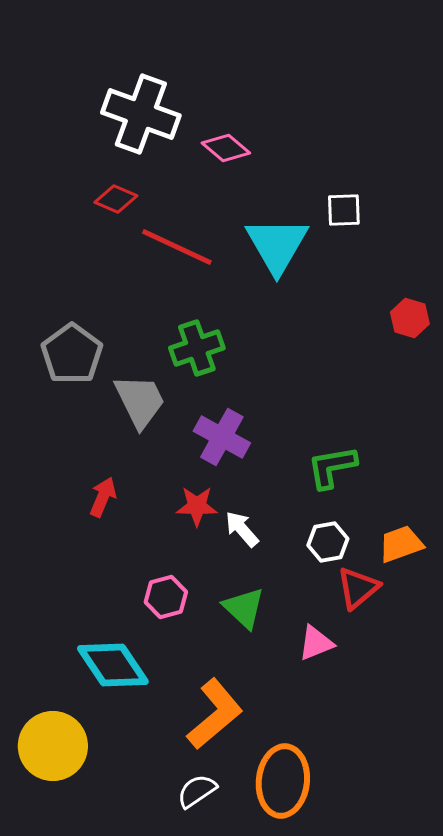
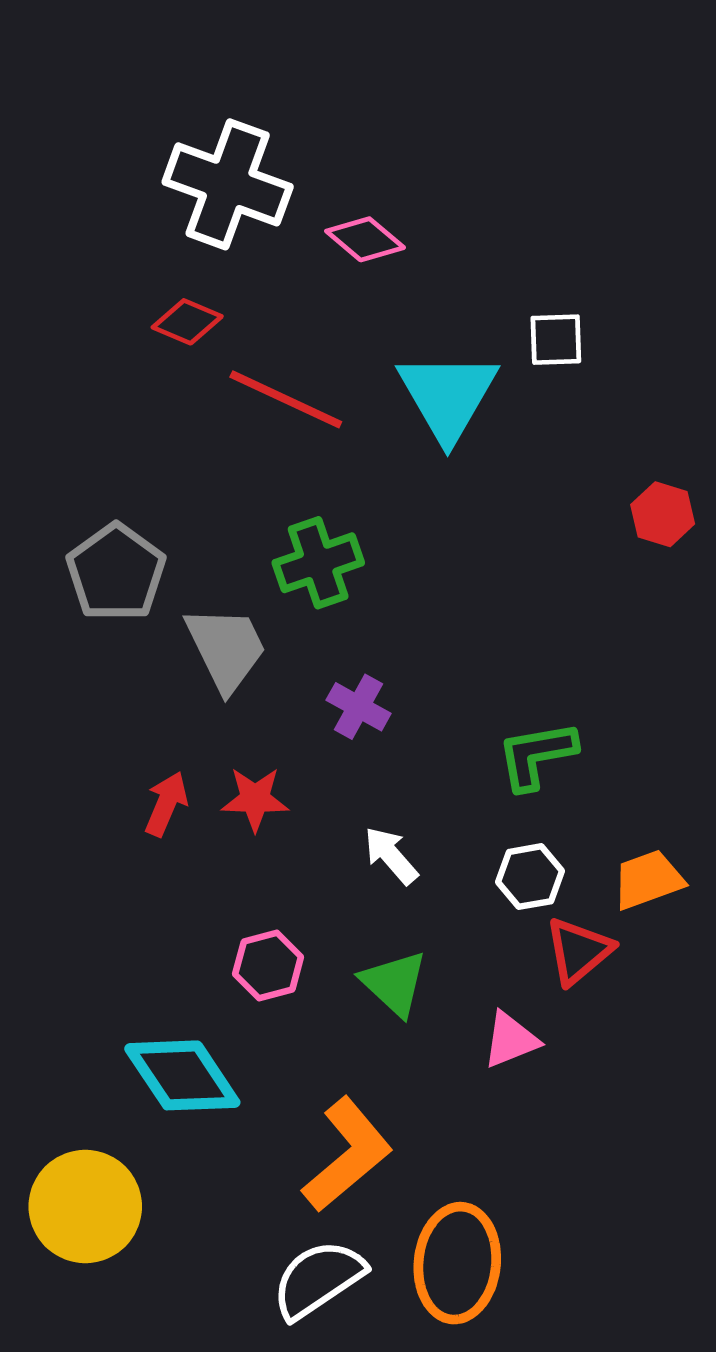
purple cross: (222, 437) -> (359, 707), size x0.7
red star: (197, 506) -> (255, 799), moved
white semicircle: (197, 791) -> (318, 1279), size x1.5

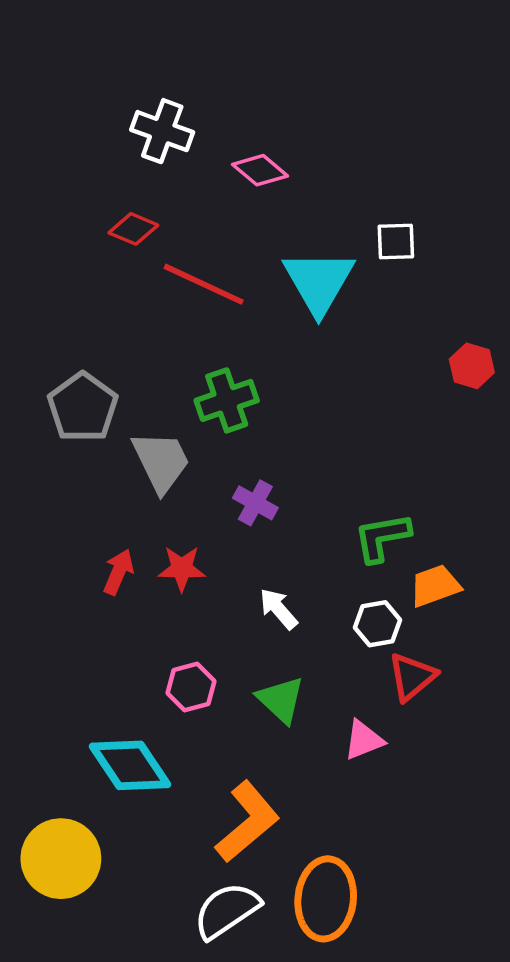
white cross: (228, 184) -> (162, 131), size x0.7
orange trapezoid: (648, 880) -> (435, 586), moved

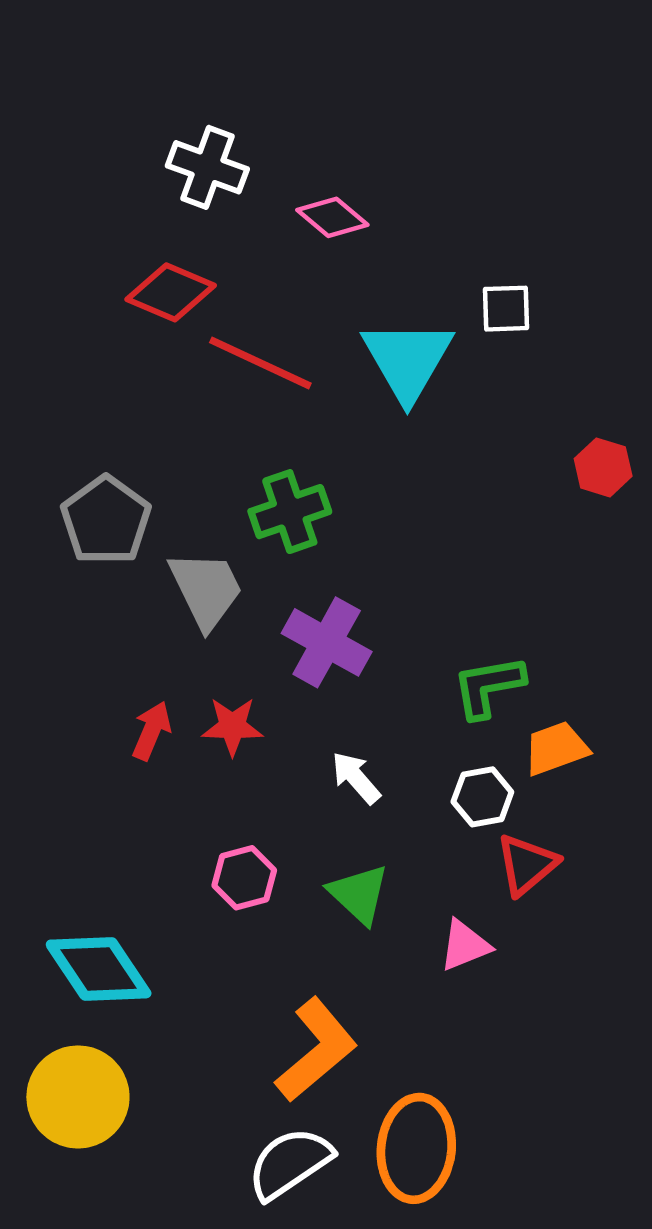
red diamond: (133, 229) -> (171, 292), size x1.4
purple cross: (255, 503) -> (327, 642), size x1.5
cyan diamond: (130, 765) -> (99, 969), moved

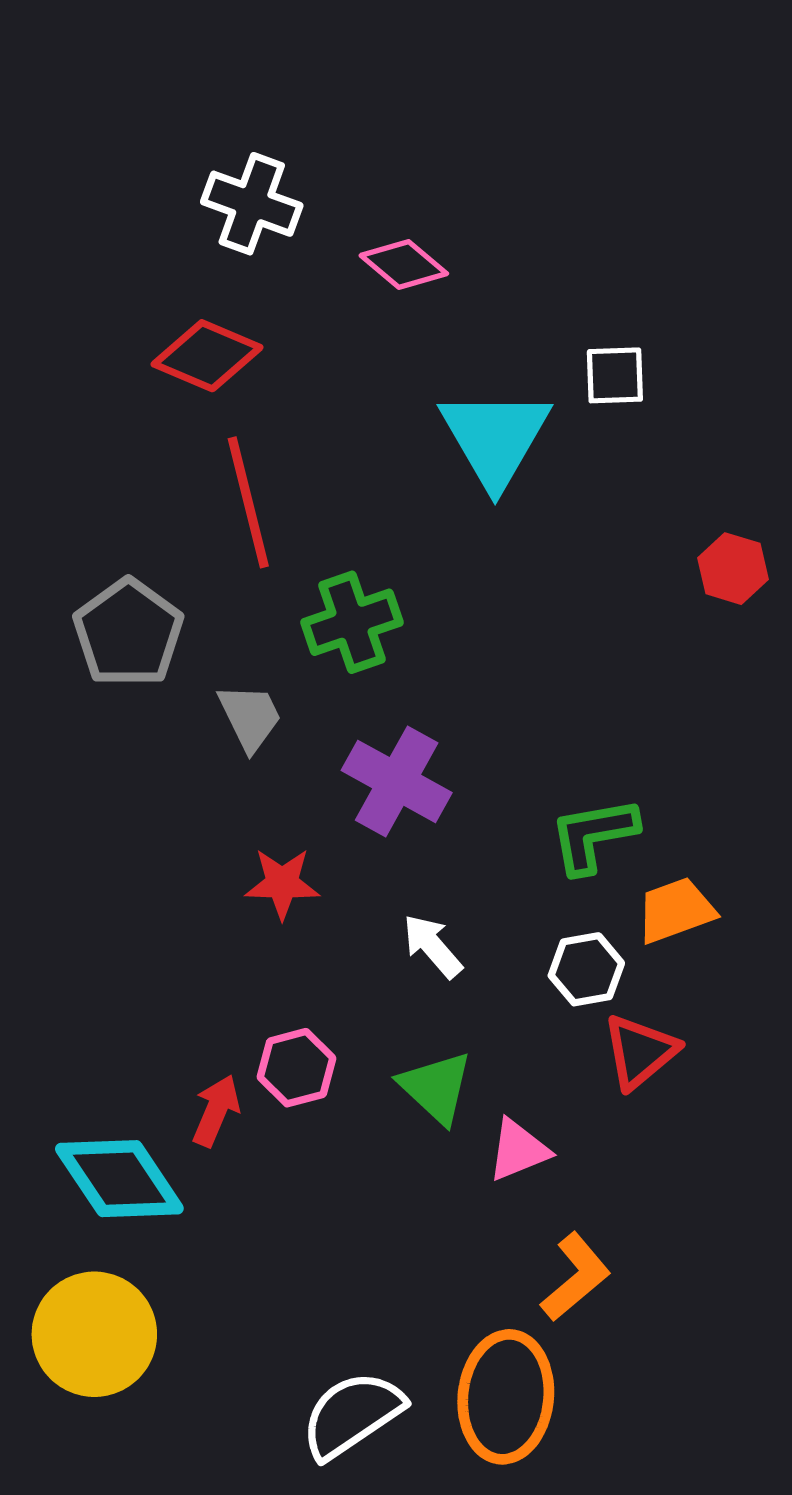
red line: (260, 363) -> (248, 502), moved, turned 51
gray trapezoid: (206, 589) -> (250, 717), size x0.7
red arrow: (152, 731) -> (216, 1111), moved
pink triangle: (465, 945) -> (518, 1150), moved
orange L-shape: (316, 1050) -> (576, 1277), moved, size x0.7

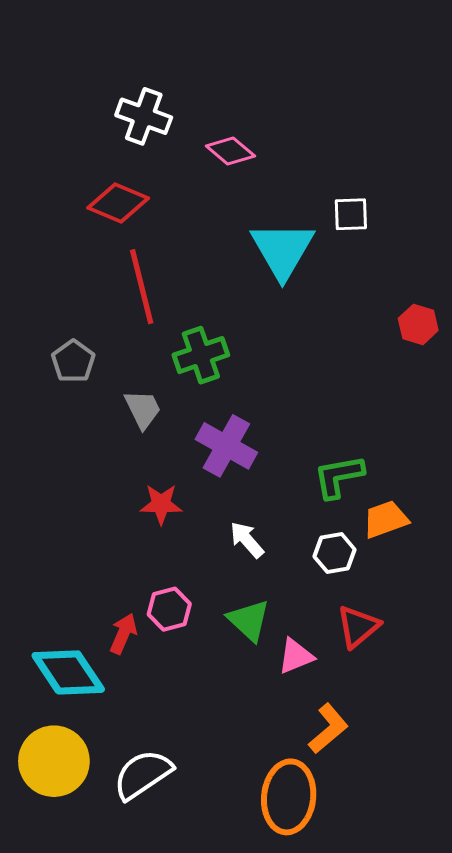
gray pentagon: (128, 633) -> (73, 361), size x0.7
red triangle: (640, 1052) -> (358, 626), moved
white semicircle: (352, 1415) -> (143, 774), moved

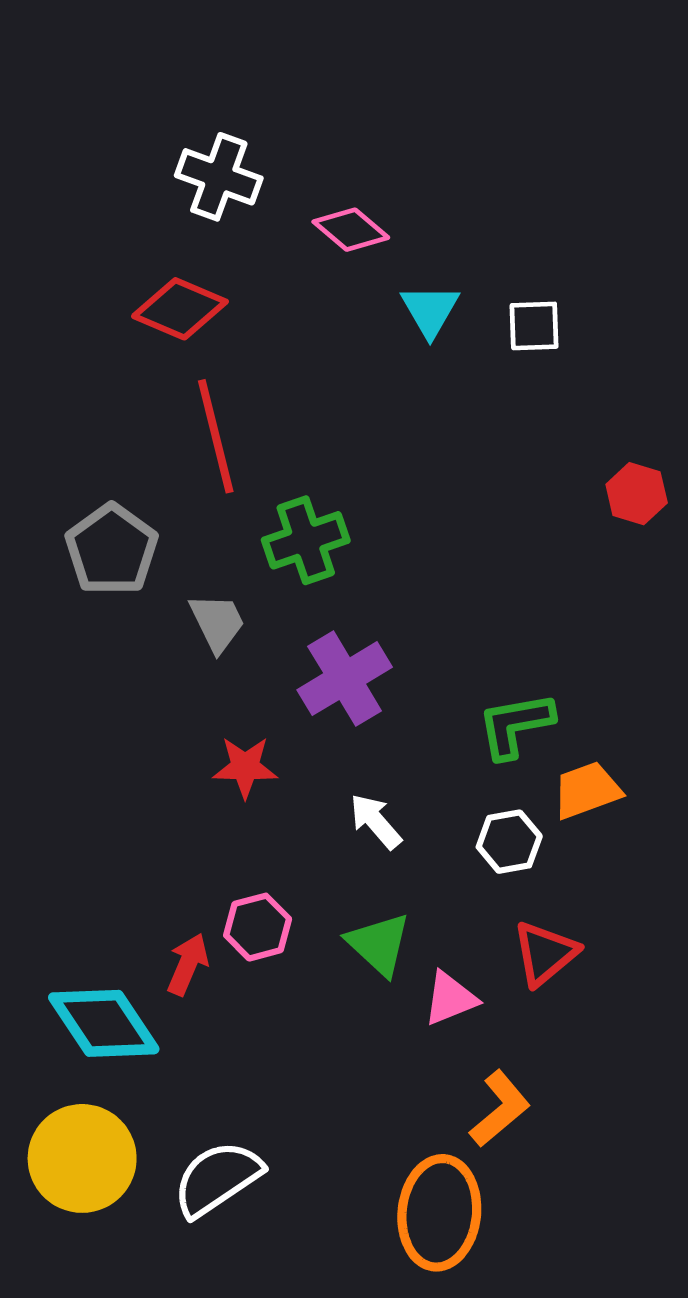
cyan triangle: (282, 250) -> (430, 310), moved, size x0.6
gray pentagon: (73, 361) -> (112, 550), size x1.4
purple cross: (226, 446) -> (345, 679), turned 30

